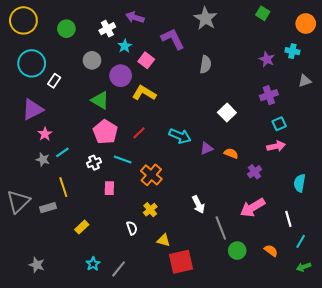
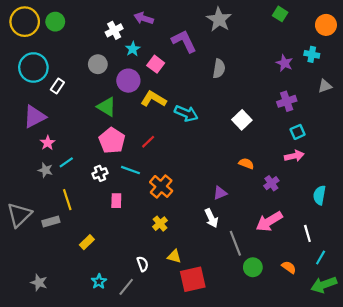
green circle: (66, 29) -> (55, 22), moved
cyan arrow: (180, 136) -> (186, 113), moved
purple triangle: (207, 148) -> (220, 193), moved
white semicircle: (132, 228) -> (143, 264), moved
green arrow: (304, 267) -> (324, 285), size x1.6

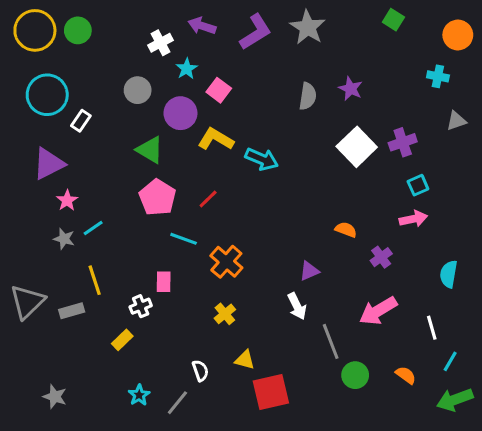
purple L-shape: (184, 41) -> (256, 32), moved, turned 84
purple star: (284, 63) -> (351, 89), moved
white square: (242, 120) -> (357, 147), moved, size x1.4
white cross: (100, 173) -> (141, 306), moved

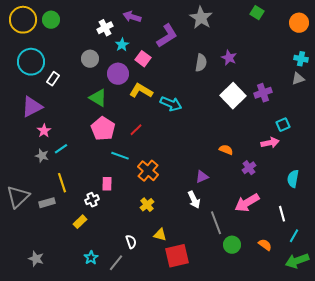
purple L-shape: (256, 32) -> (167, 36), moved
cyan cross: (438, 76) -> (301, 59), moved
cyan square: (418, 185) -> (283, 125), moved

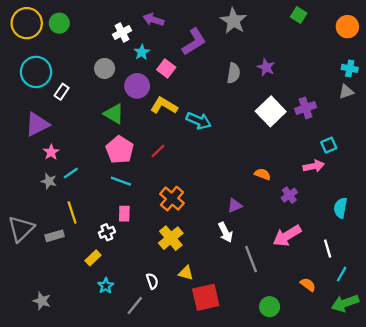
cyan line: (120, 156) -> (121, 181), moved
yellow cross: (147, 205) -> (171, 238), size x1.5
green circle: (232, 245) -> (270, 307), moved
cyan star: (91, 258) -> (106, 286), moved

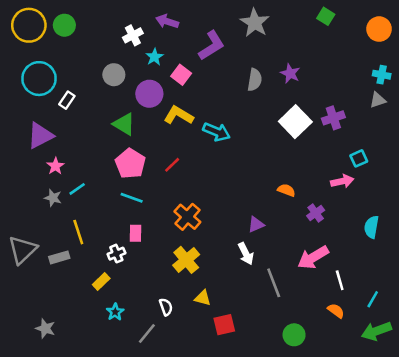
white line: (328, 249) -> (340, 280), moved
red square: (206, 297) -> (224, 325), size x0.7

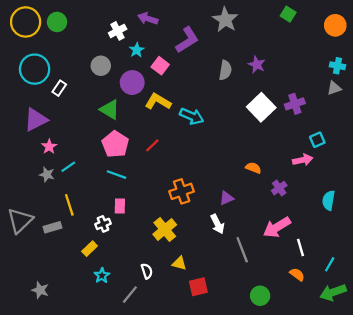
orange cross: (187, 217) -> (182, 191), moved, turned 30

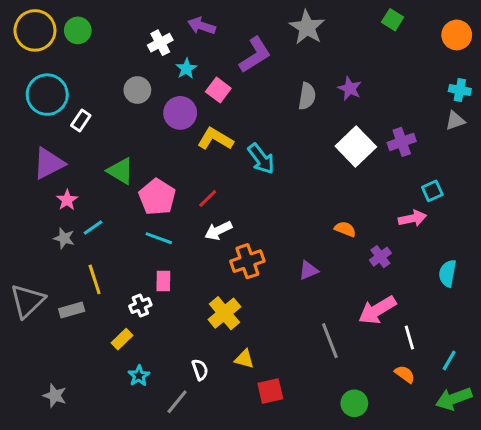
green triangle: (110, 109) -> (121, 171), moved
cyan arrow: (192, 116) -> (261, 159), turned 30
white arrow: (217, 224) -> (218, 231), moved, turned 90

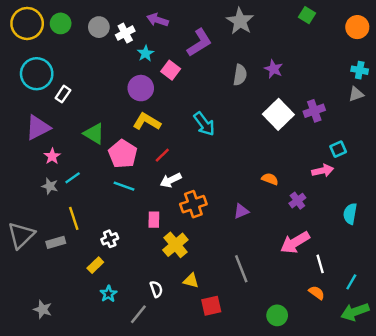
gray circle: (137, 90) -> (99, 27), moved
yellow L-shape: (215, 139) -> (147, 122), moved
pink rectangle: (163, 281) -> (154, 220), moved
gray line: (330, 341) -> (241, 269), moved

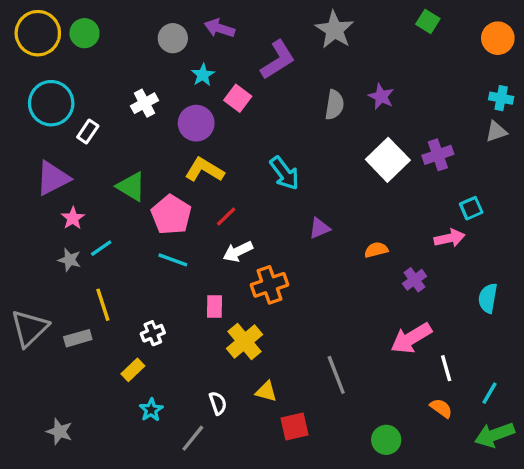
gray circle: (99, 27) -> (173, 38), moved
white cross: (125, 33) -> (144, 103), moved
orange semicircle: (270, 179) -> (376, 250), turned -35
purple triangle: (241, 211) -> (320, 228), moved

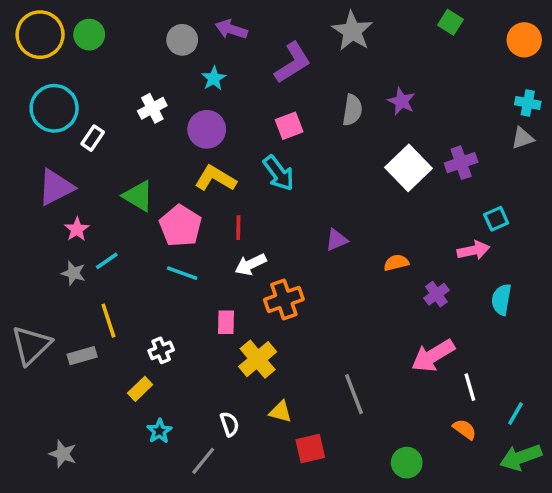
pink square: (238, 98) -> (289, 126), moved, turned 32
cyan arrow: (285, 173) -> (279, 173), moved
red line: (226, 216) -> (238, 228), turned -45
cyan semicircle: (488, 298) -> (501, 299), moved

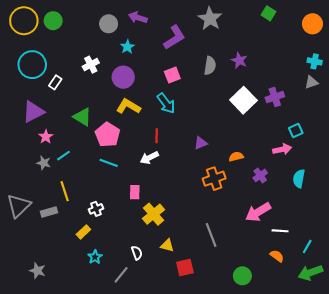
red line: (238, 228) -> (157, 136), moved
orange cross: (284, 299) -> (214, 179), moved
white line: (470, 387) -> (280, 231), turned -70

